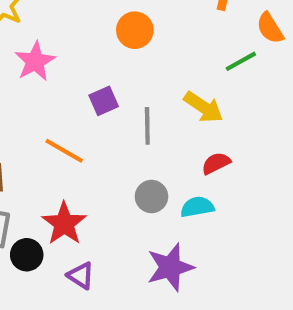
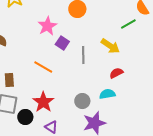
pink star: (35, 61) -> (47, 26), moved
purple square: (104, 101) -> (62, 43), turned -32
gray circle: (151, 197) -> (82, 101), moved

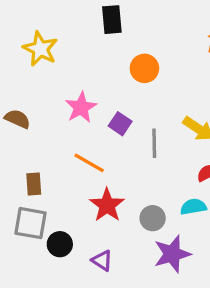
pink star: (47, 26) -> (81, 107), moved
red star: (43, 102) -> (107, 205), moved

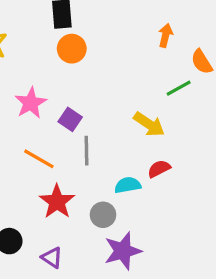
orange circle: (144, 68) -> (72, 49), moved
gray line: (154, 143) -> (87, 151), moved
cyan semicircle: (193, 207) -> (128, 185), moved

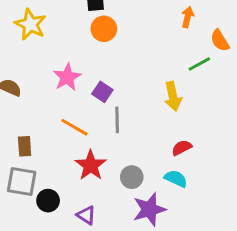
yellow arrow: (149, 124) -> (173, 96), turned 44
red semicircle: (159, 169) -> (182, 148), moved
cyan semicircle: (128, 185) -> (176, 179), moved, turned 35

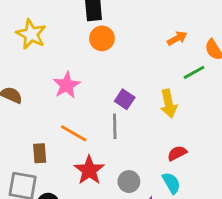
orange arrow: (188, 17) -> (177, 38), moved, turned 48
purple square: (102, 92) -> (125, 99), moved
brown rectangle: (25, 146) -> (40, 153), moved
cyan semicircle: (176, 179) -> (171, 183), turned 35

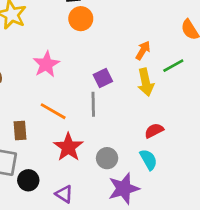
orange arrow: (177, 38) -> (143, 50), moved, turned -30
green line: (194, 72) -> (173, 66), moved
purple square: (125, 99) -> (103, 78), turned 30

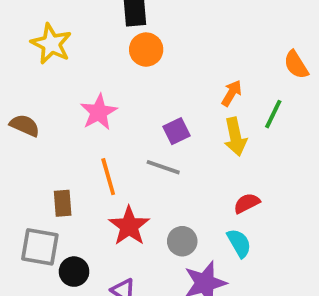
green line: (173, 66) -> (273, 114), turned -35
gray line: (93, 104) -> (163, 167), turned -70
orange line: (53, 111) -> (108, 177), turned 44

